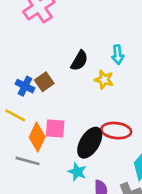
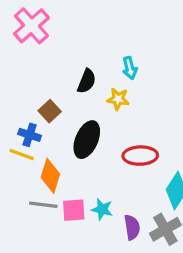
blue cross: (25, 86) -> (30, 135), moved
pink square: (55, 129) -> (74, 210), moved
black ellipse: (90, 143) -> (87, 140), moved

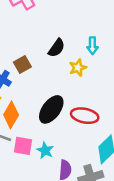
yellow star: (118, 99) -> (78, 68), turned 30
black ellipse: (87, 140) -> (51, 109), moved

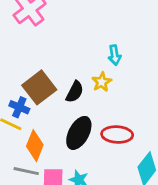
black semicircle: (57, 48) -> (75, 92), moved
brown square: (22, 65) -> (39, 87), size x1.6

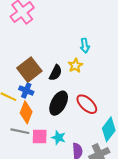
blue cross: (19, 107) -> (26, 90), moved
red ellipse: (117, 135) -> (87, 104), turned 40

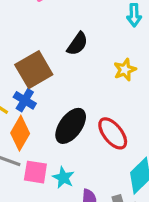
cyan arrow: (85, 46) -> (134, 15), moved
yellow star: (75, 65) -> (125, 70), moved
black semicircle: (56, 73) -> (77, 44), moved

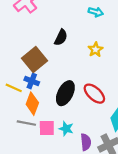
cyan arrow: (134, 15) -> (96, 12), turned -64

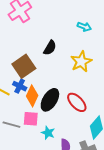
yellow star: (96, 50) -> (81, 62), size x1.5
orange diamond: (32, 104) -> (32, 96), moved
pink square: (47, 128) -> (31, 119), moved

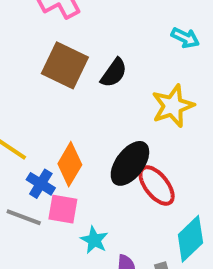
brown square: (24, 66) -> (65, 65), moved, turned -35
blue cross: (20, 86) -> (41, 184), moved
black ellipse: (50, 100) -> (130, 163), moved

